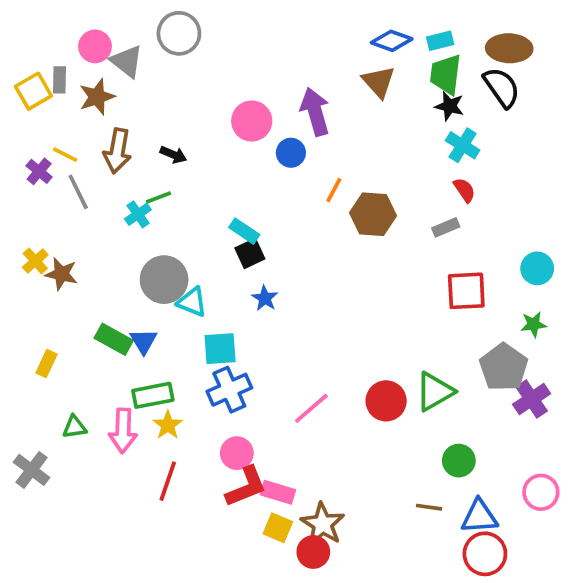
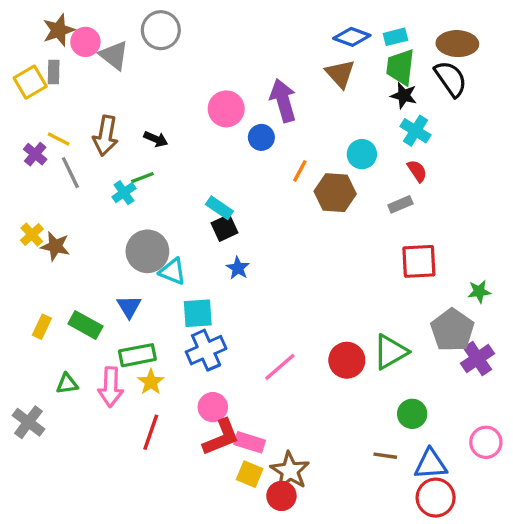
brown star: (97, 97) -> (59, 30), moved
cyan circle: (537, 268) -> (362, 154), moved
green rectangle: (114, 339) -> (85, 325), moved

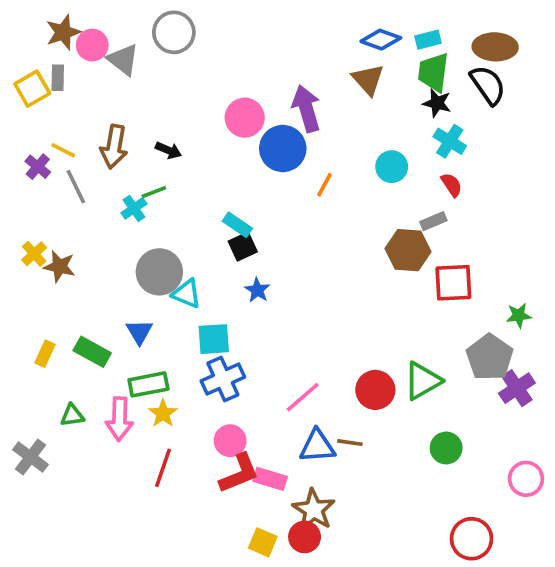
blue circle: (261, 137) -> (283, 149), size x1.6
brown hexagon: (335, 193) -> (408, 250), moved
brown line: (385, 456) -> (350, 443), moved
blue triangle: (431, 464) -> (317, 446), moved
yellow square: (250, 474) -> (263, 542), moved

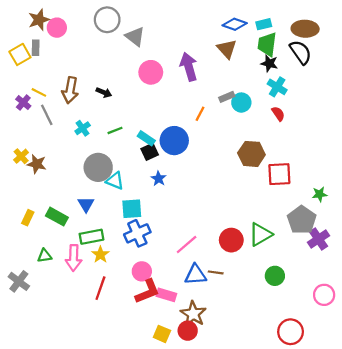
gray triangle: (123, 60) -> (135, 37), moved
blue circle: (283, 149) -> (174, 141), moved
green line: (154, 192) -> (115, 130), moved
gray rectangle: (433, 221) -> (227, 97), moved

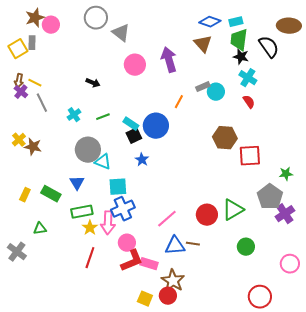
brown ellipse: (305, 29) -> (289, 26), moved
brown arrow: (70, 90) -> (19, 81), moved, size x0.6
pink arrow: (74, 258) -> (108, 223), moved

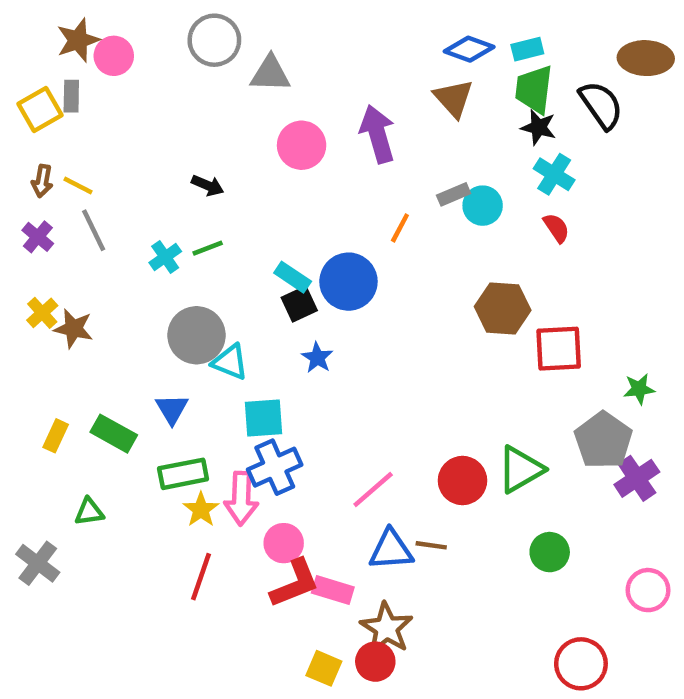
gray triangle: (121, 33) -> (270, 74), turned -36
purple cross: (21, 92) -> (38, 237), moved
green line: (103, 117) -> (208, 248), moved

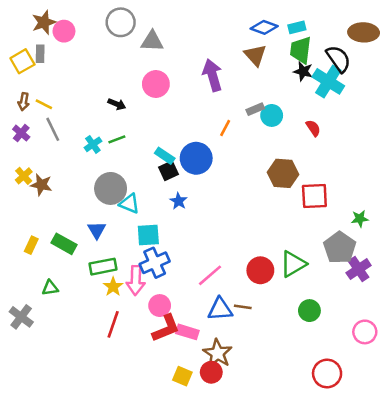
pink circle: (302, 145) -> (156, 84), moved
cyan cross: (554, 174) -> (328, 81), moved, size x1.4

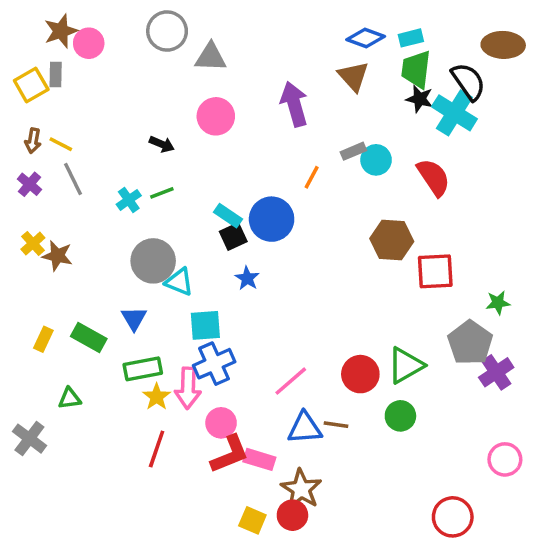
red semicircle: (313, 128) -> (434, 177), size x1.6
green circle: (309, 311) -> (400, 416), moved

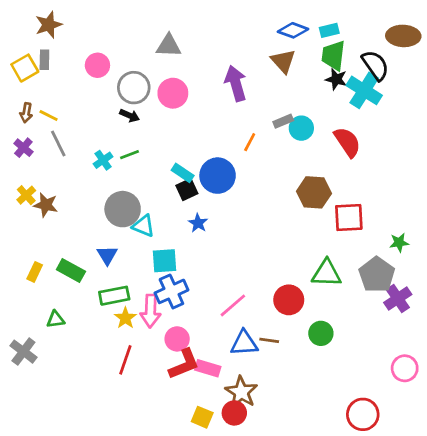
gray circle: (167, 31) -> (134, 88), moved
pink circle: (89, 43) -> (97, 65), moved
green triangle: (406, 365) -> (326, 273), moved, turned 32

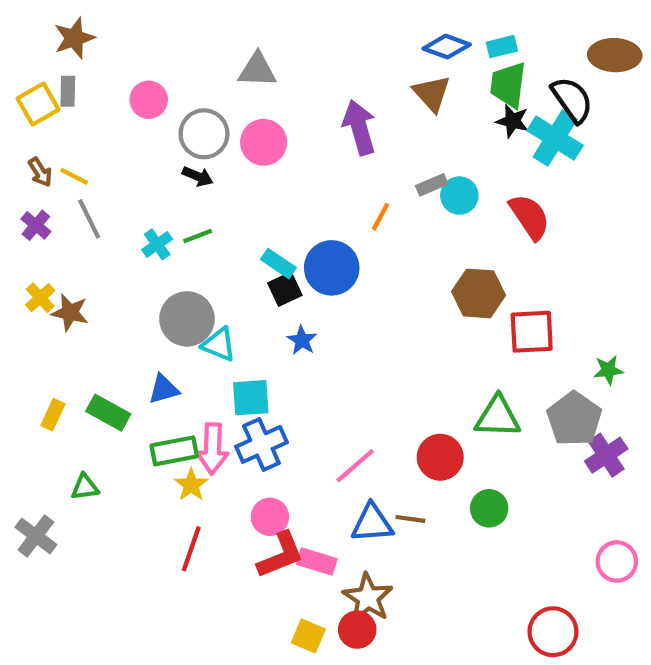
brown arrow: (26, 113) -> (40, 172), turned -42
blue triangle: (107, 255) -> (164, 389), turned 45
pink arrow: (151, 311) -> (213, 449), moved

